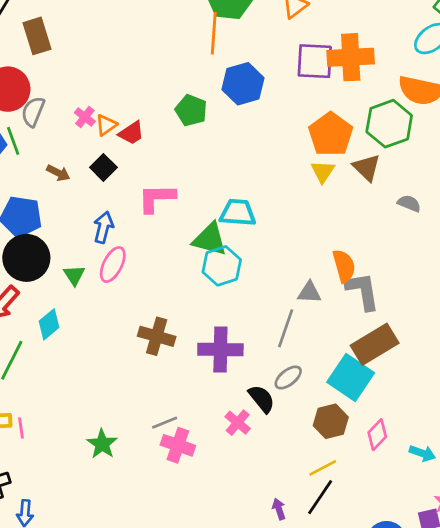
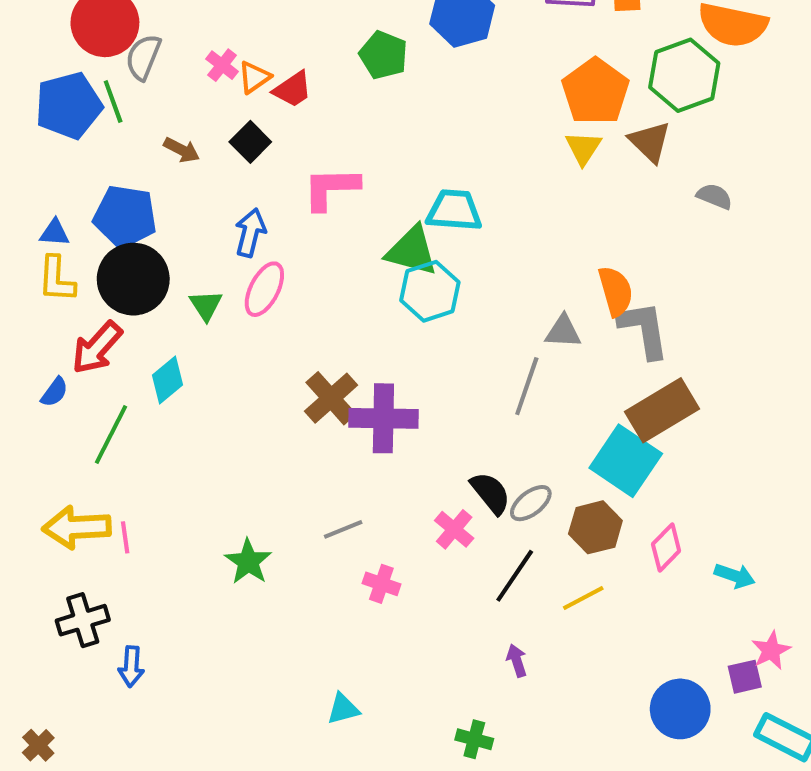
brown cross: (157, 336) -> (331, 398), turned 32
purple cross: (220, 350) -> (383, 418), moved
gray ellipse: (288, 377) -> (531, 503), moved
pink cross: (178, 445) -> (381, 584), moved, size x0.7
black line: (320, 497) -> (515, 576), moved

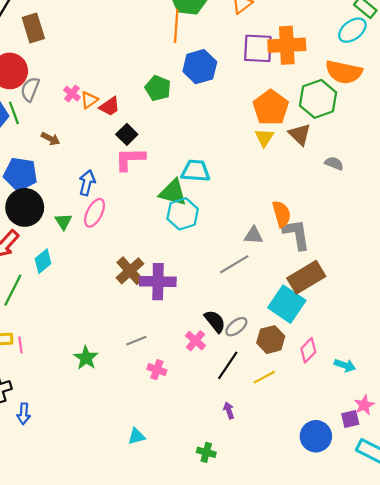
black square: (250, 142) -> (127, 134), moved
gray line: (527, 386) -> (234, 264), turned 40

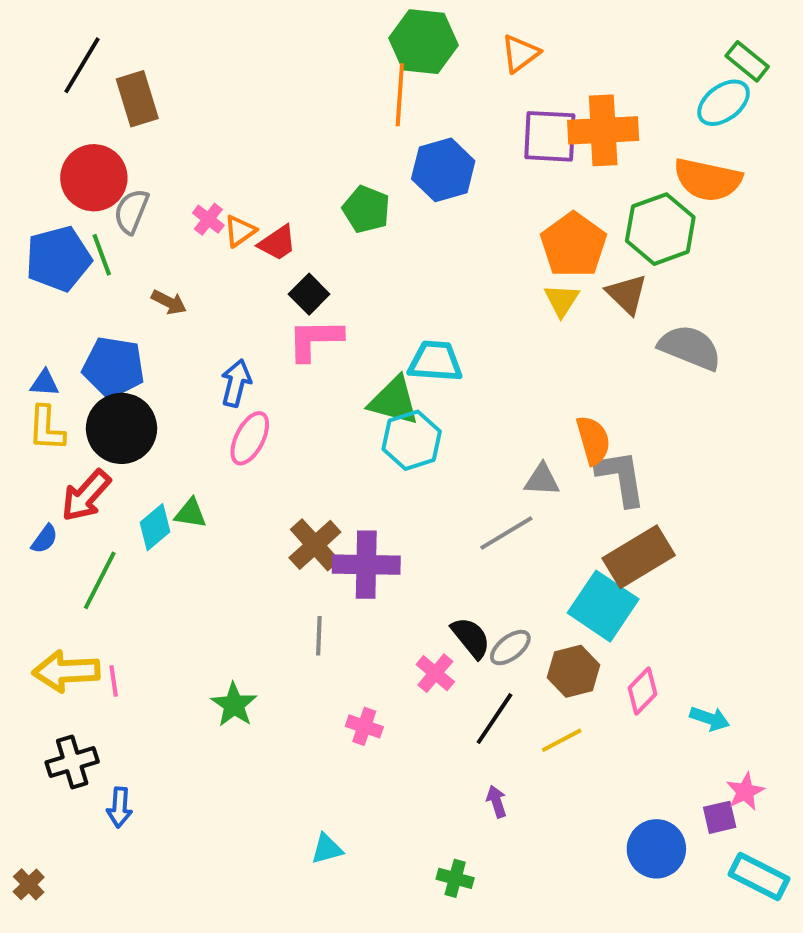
gray semicircle: (334, 163) -> (690, 347), size x1.8
green triangle: (63, 221) -> (191, 513), moved, turned -48
gray line: (136, 341) -> (319, 636), moved, turned -66

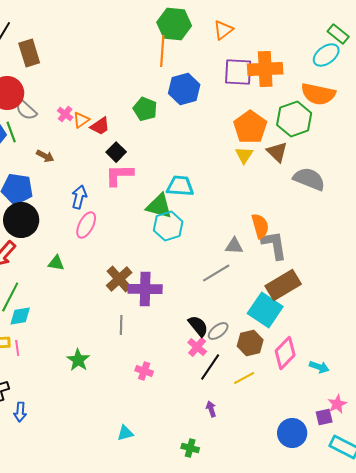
gray semicircle: (131, 211) -> (26, 110), turned -70
cyan diamond: (155, 527) -> (20, 316), moved, turned 30
pink cross: (435, 673) -> (197, 347), moved
pink diamond: (643, 691) -> (285, 353), size x1.4

